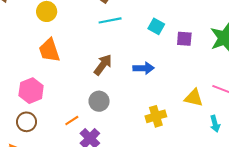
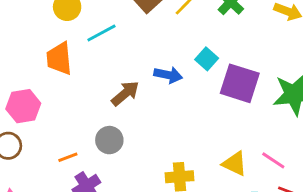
cyan line: (110, 20) -> (101, 33), moved, turned -30
purple square: (184, 39) -> (240, 83), size x1.8
blue arrow: (144, 68) -> (168, 75), moved

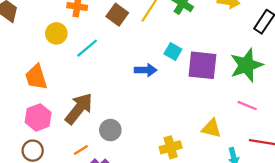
orange trapezoid: (59, 59) -> (36, 77), moved
brown arrow: (125, 93) -> (79, 109), moved, size x1.4
pink line: (273, 160) -> (247, 106), moved

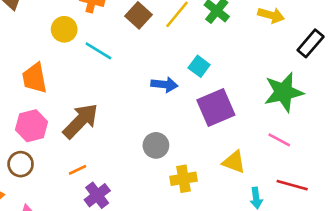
cyan line: (87, 48) -> (98, 51), turned 65
purple square: (202, 65) -> (216, 107), moved, turned -36
gray circle: (110, 130) -> (156, 145), moved

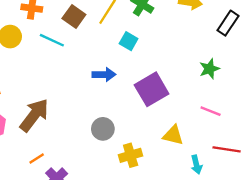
cyan line: (98, 51) -> (52, 40), moved
cyan square: (199, 66) -> (129, 41), moved
green star: (284, 92) -> (209, 69), size x0.6

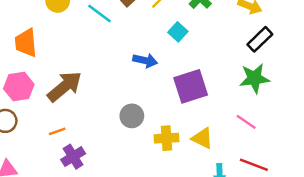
black rectangle: (228, 23) -> (260, 39), moved
green star: (209, 69) -> (254, 78), size x1.4
yellow cross: (131, 155) -> (167, 138), moved

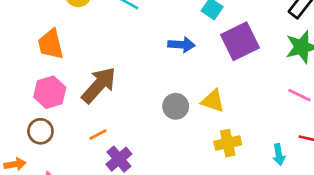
purple square: (191, 86) -> (240, 41), moved
yellow cross: (167, 138) -> (228, 143), moved
yellow triangle: (202, 138) -> (213, 101), moved

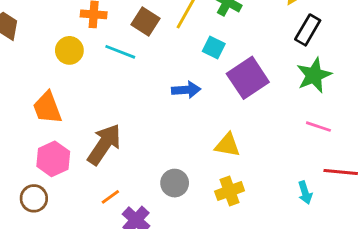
gray circle: (176, 106) -> (175, 183), moved
brown circle: (40, 131) -> (34, 198), moved
yellow cross: (228, 143) -> (230, 191), moved

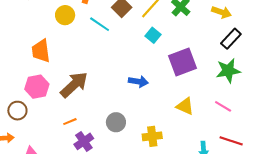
cyan square: (214, 47) -> (153, 35), moved
blue arrow: (186, 90) -> (138, 81), moved
yellow triangle: (227, 145) -> (185, 106), moved

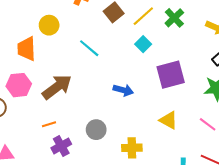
yellow circle: (65, 15) -> (49, 25), moved
cyan line: (100, 24) -> (89, 48), moved

